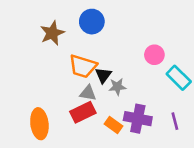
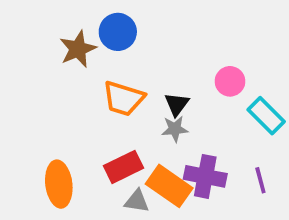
blue circle: (92, 22) -> (118, 32), moved
black triangle: (103, 75) -> (177, 104), moved
gray triangle: (88, 93) -> (137, 201), moved
orange rectangle: (114, 125) -> (169, 186), size x1.6

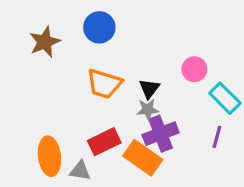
brown star: (78, 49) -> (45, 42), moved
purple cross: (205, 176) -> (161, 134), moved, turned -32
purple line: (260, 180) -> (217, 137), moved, turned 30
gray triangle: (137, 201) -> (80, 171), moved

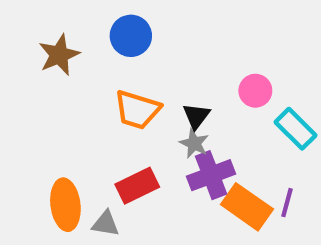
gray star: (148, 109) -> (194, 143), turned 30
purple line: (217, 137) -> (287, 203), moved
orange rectangle: (143, 158) -> (247, 207), moved

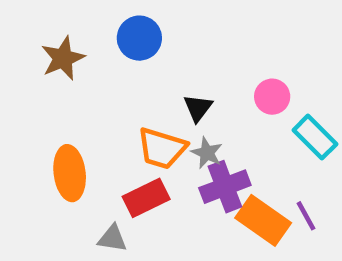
orange trapezoid: (137, 110) -> (162, 148), moved
black triangle: (196, 116) -> (198, 108), moved
purple line: (287, 203) -> (306, 216), turned -44
orange ellipse: (65, 205) -> (70, 173), moved

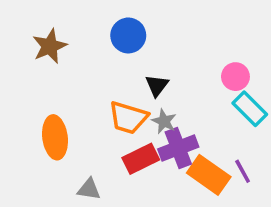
blue circle: (139, 38) -> (128, 35), moved
pink circle: (272, 97) -> (235, 77), moved
red rectangle: (146, 198) -> (141, 159), moved

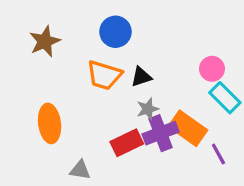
black triangle: (157, 86) -> (141, 77), turned 35
orange trapezoid: (128, 118) -> (104, 75), moved
gray star: (164, 121) -> (148, 109), turned 30
orange rectangle: (209, 175) -> (188, 128), moved

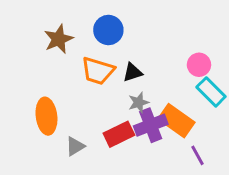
brown star: (45, 41) -> (59, 39), moved
purple line: (218, 154) -> (197, 155), moved
gray triangle: (80, 170) -> (75, 146), moved, turned -40

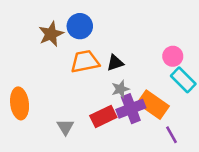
blue circle: (108, 30) -> (80, 26), moved
orange trapezoid: (98, 71) -> (85, 62), turned 152
orange ellipse: (46, 116) -> (20, 103), moved
gray triangle: (75, 146) -> (65, 127), turned -30

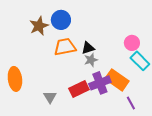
gray star: (120, 89) -> (91, 60), moved

